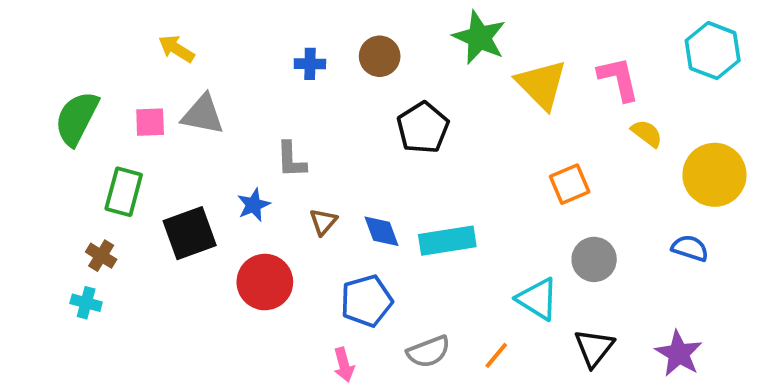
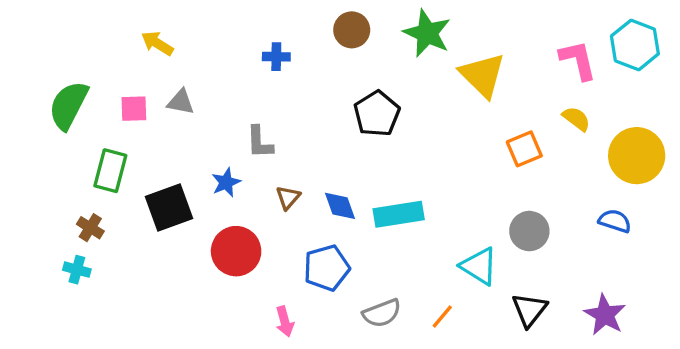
brown circle: (380, 56) -> (352, 30), moved
pink L-shape: (619, 79) -> (578, 60), moved
gray triangle: (203, 115) -> (181, 102), size x0.7
orange square: (570, 184) -> (524, 149), moved
pink arrow: (344, 365) -> (285, 322), moved

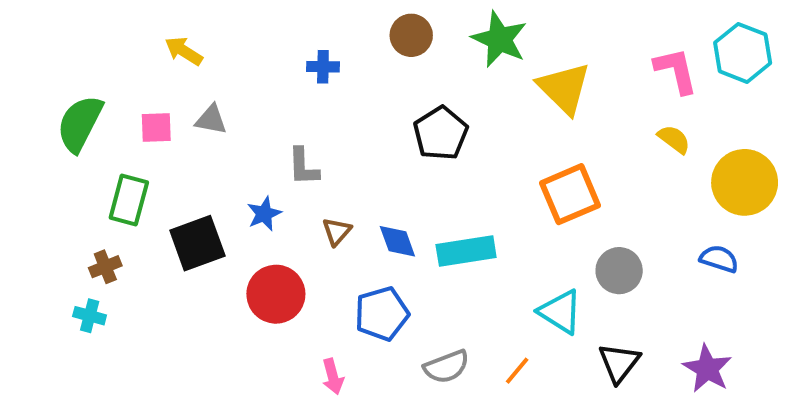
orange square: (524, 149) -> (570, 194), moved, size x1.4
brown cross: (90, 228) -> (105, 267), turned 36

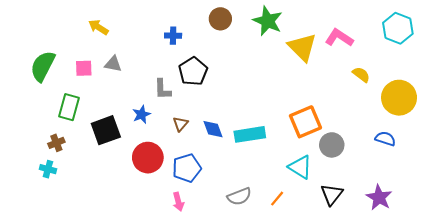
pink L-shape: (676, 71) -> (339, 38), moved, turned -44
black pentagon: (441, 133) -> (193, 71), moved
orange square: (570, 194) -> (305, 122), moved
blue pentagon: (382, 314) -> (187, 168), moved

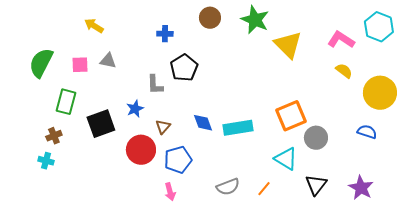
pink L-shape: (339, 38) -> (341, 40), moved
brown triangle: (180, 124) -> (163, 127), moved

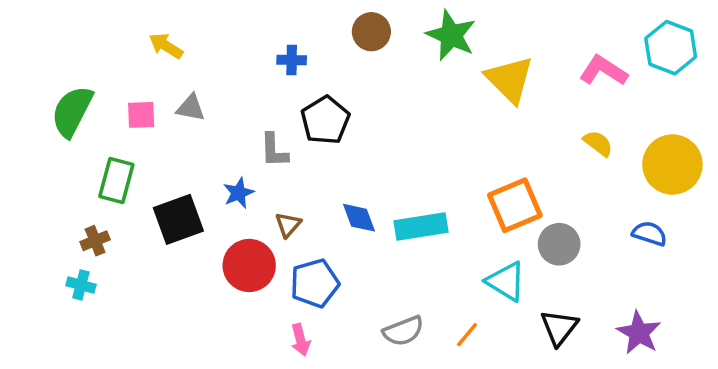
yellow semicircle: (344, 71) -> (598, 143), moved

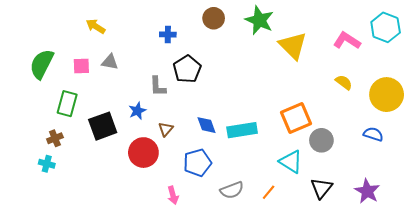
blue pentagon: (315, 283) -> (197, 163), moved

